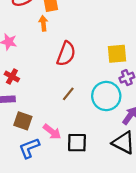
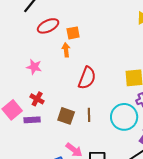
brown line: (68, 94) -> (89, 115), turned -40
brown square: (23, 121) -> (66, 116), moved

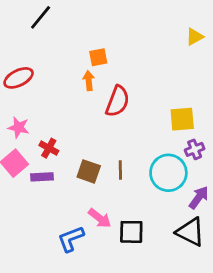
red ellipse: (48, 26) -> (19, 78), moved
pink star: (34, 67) -> (19, 127), moved
red semicircle: (87, 78) -> (118, 101), moved

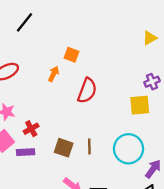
orange square: (98, 57) -> (71, 55), turned 32
orange arrow: (89, 81) -> (54, 74), moved, turned 32
red cross: (49, 148) -> (31, 129), turned 32
purple cross: (195, 149) -> (152, 82), moved

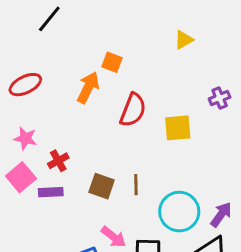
yellow triangle: (150, 38) -> (184, 40), moved
orange arrow: (54, 74) -> (88, 88), size x1.5
yellow square: (140, 105) -> (178, 128), moved
cyan circle: (129, 149) -> (179, 212), moved

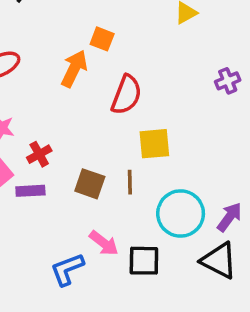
yellow square: (178, 128) -> (154, 144), moved

